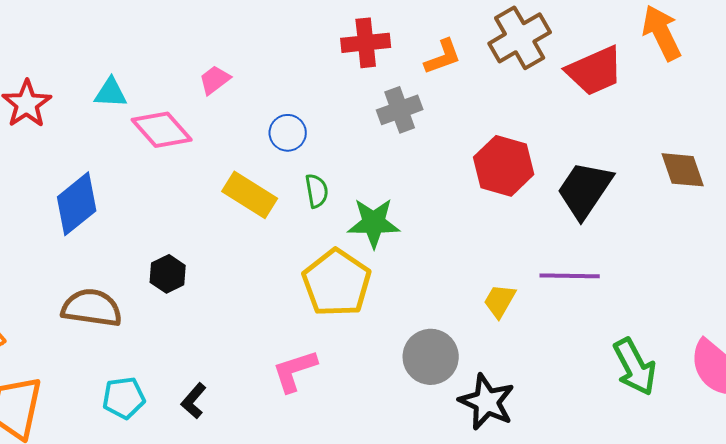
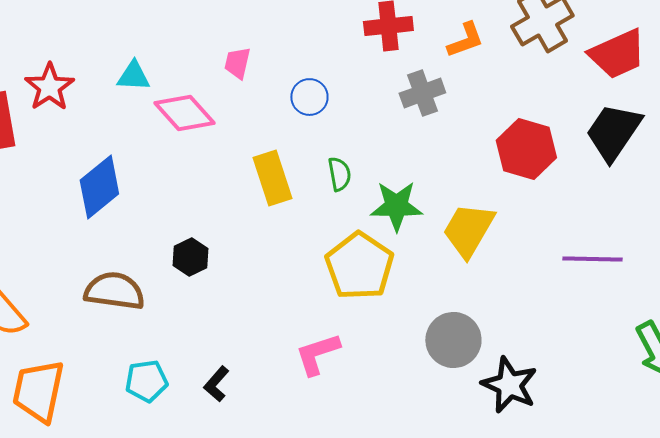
pink trapezoid: (215, 80) -> (237, 63), turned -40
blue circle: (288, 133) -> (309, 97), moved
black trapezoid: (585, 190) -> (613, 132), moved
yellow rectangle: (250, 195) -> (272, 178), turned 40
yellow trapezoid: (500, 301) -> (468, 230), moved, size x1.6

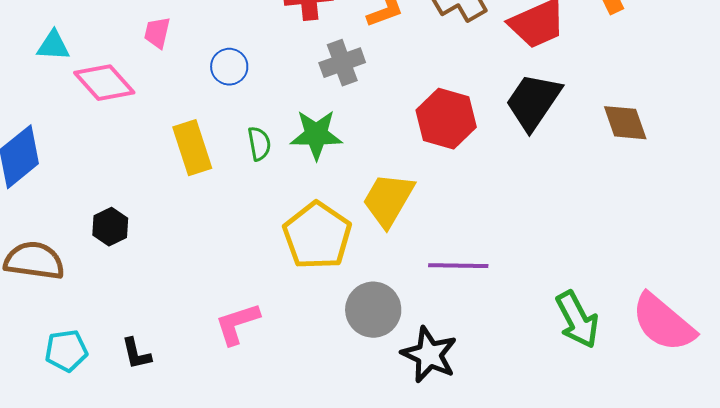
green star: (396, 206) -> (316, 135), moved
purple line: (592, 259) -> (458, 266), moved
yellow pentagon: (359, 266) -> (317, 236), moved
black L-shape: (216, 384) -> (136, 354), turned -54

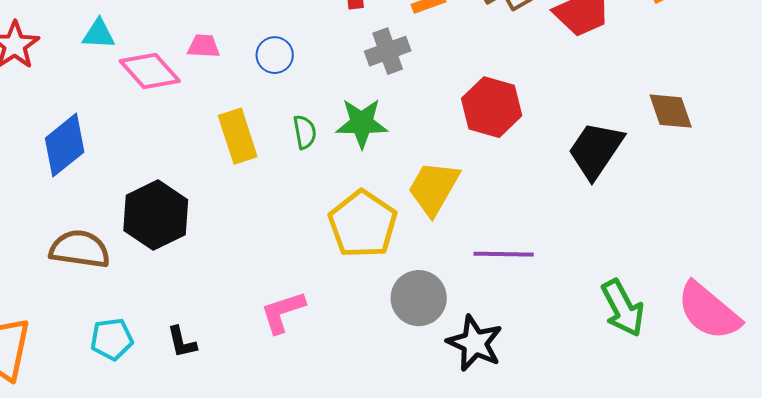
pink trapezoid: (157, 33) -> (204, 46), moved, turned 80
black trapezoid: (533, 102) -> (596, 150), moved
black hexagon: (110, 227) -> (156, 215), size x1.8

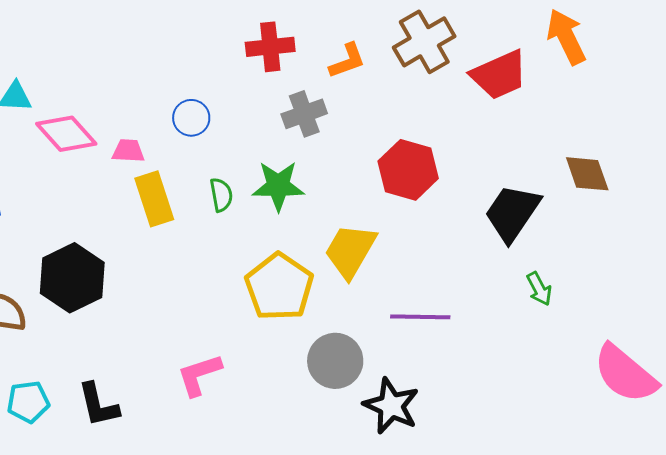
pink trapezoid: (204, 46) -> (128, 151), moved
green arrow: (623, 308) -> (539, 289), moved, size x0.6
black L-shape: (182, 342) -> (98, 405), size x1.4

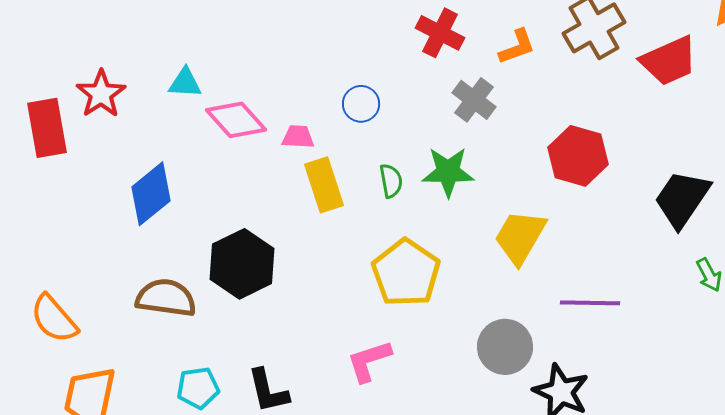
red cross: (270, 47) -> (440, 33), turned 33
gray cross: (304, 114) -> (474, 100), turned -33
yellow pentagon: (279, 287) -> (406, 273), moved

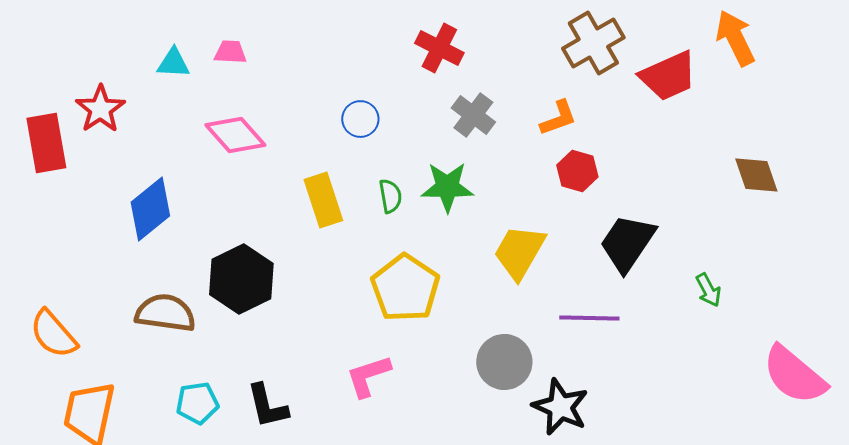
orange L-shape: (517, 47) -> (558, 118), moved
cyan triangle: (185, 83) -> (173, 63), moved
pink trapezoid: (298, 137) -> (230, 52), moved
red hexagon: (578, 156) -> (577, 171), size x0.7
black trapezoid: (682, 199) -> (627, 243), moved

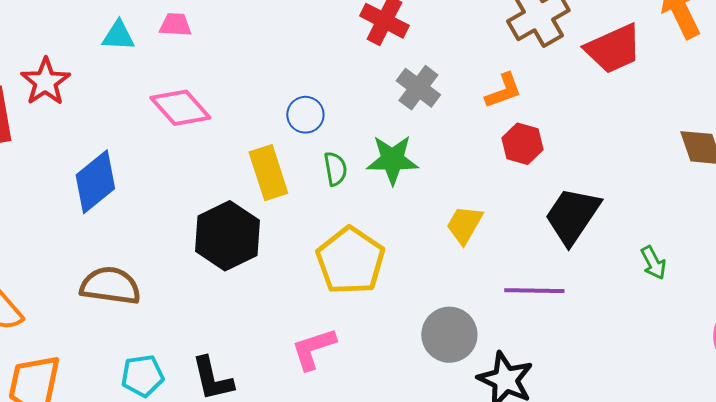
blue circle: (360, 119) -> (305, 115), moved
yellow trapezoid: (519, 252) -> (464, 225), size x0.7
black hexagon: (241, 279) -> (227, 236), moved

